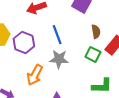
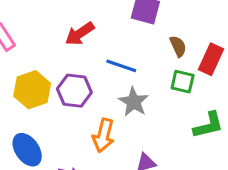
blue line: (57, 35) -> (121, 66), turned -36
gray star: (59, 59) -> (134, 102), turned -30

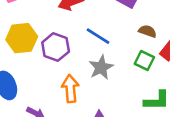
brown semicircle: (178, 46) -> (148, 31), turned -60
orange arrow: (103, 135) -> (70, 89), turned 148

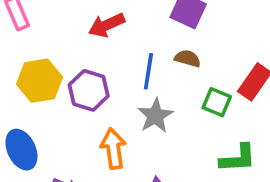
brown semicircle: (148, 31) -> (188, 58), moved
blue line: (98, 36) -> (148, 71), turned 70

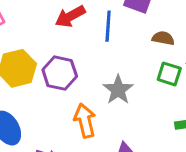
brown semicircle: (188, 58) -> (163, 38), moved
blue line: (148, 71) -> (108, 26), moved

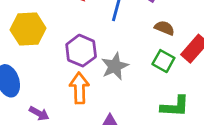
purple hexagon: (60, 73) -> (81, 51), moved

